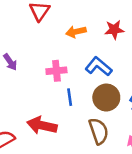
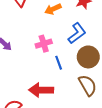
blue L-shape: (99, 66) -> (77, 33), turned 115

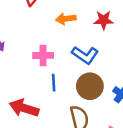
blue L-shape: (77, 33) -> (85, 55), turned 55

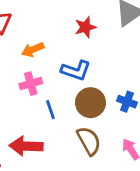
orange arrow: (66, 19) -> (33, 50), moved

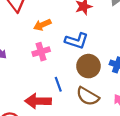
blue line: (50, 110) -> (58, 84), moved
brown semicircle: (89, 141) -> (88, 96), turned 150

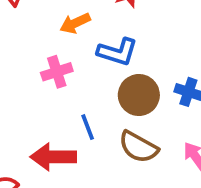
orange arrow: (42, 25) -> (75, 23), moved

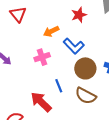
blue L-shape: (117, 52) -> (74, 46), turned 30
red arrow: (53, 157) -> (41, 102), turned 45

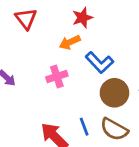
red star: (79, 15) -> (82, 18), moved
blue line: (59, 86) -> (84, 127), moved

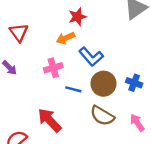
red triangle: (26, 19) -> (19, 32), moved
blue line: (84, 127) -> (73, 89), moved, turned -56

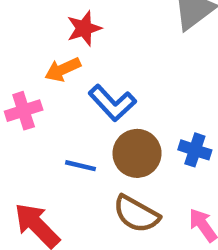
pink cross: (53, 68) -> (24, 111), moved

